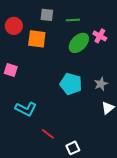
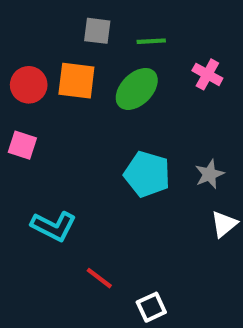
red circle: (14, 26) -> (29, 85), moved
green ellipse: (79, 43) -> (137, 89), moved

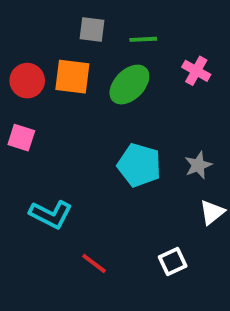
white square: (151, 307) -> (173, 261), moved

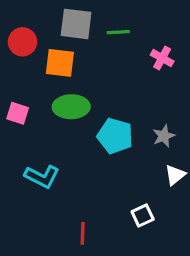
gray square: (92, 29) -> (76, 24), size x1.5
red circle: (27, 81) -> (22, 42), moved
green ellipse: (129, 85) -> (71, 107), moved, turned 44
red line: (94, 263) -> (83, 233), moved, turned 55

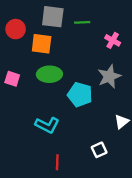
gray star: (164, 136) -> (109, 76), moved, size x1.5
cyan L-shape: (42, 177) -> (47, 125), moved

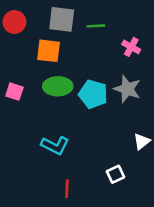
red circle: (16, 29) -> (14, 22), moved
gray star: (109, 76) -> (127, 89), turned -30
cyan pentagon: (80, 95) -> (93, 94), moved

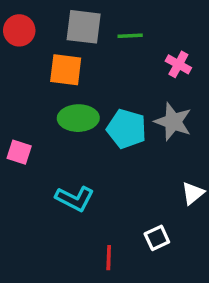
pink square: (14, 92) -> (19, 152), moved
red line: (67, 189) -> (109, 258), moved

